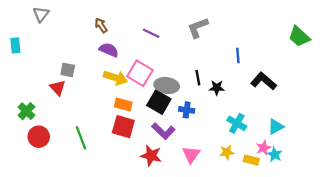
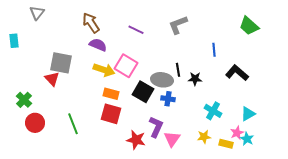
brown arrow: (101, 25) -> (91, 23), size x1.5
green trapezoid: (299, 37) -> (249, 26), moved
gray square: (68, 70) -> (61, 63), size x1.6
gray ellipse: (167, 85) -> (162, 80), moved
purple L-shape: (163, 131) -> (156, 127), moved, turned -110

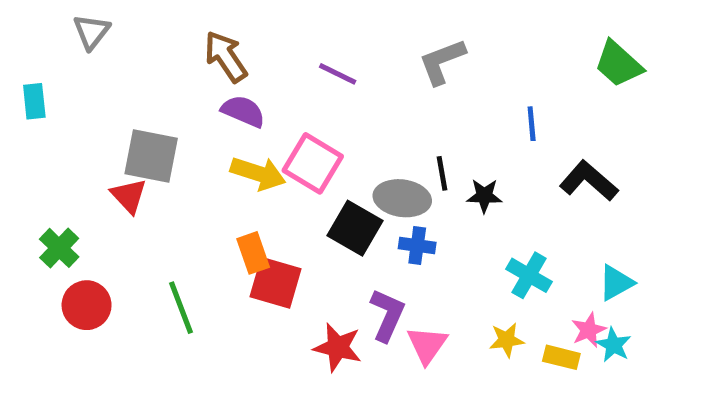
orange rectangle: (111, 94) -> (253, 253), moved, turned 56

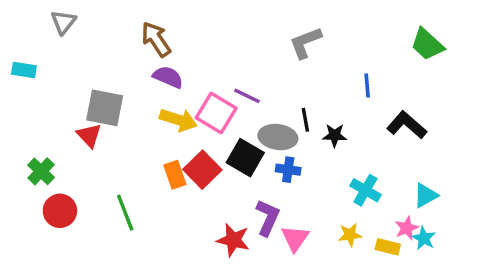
purple line: (338, 74) -> (247, 96), moved
cyan rectangle: (34, 101) -> (24, 70), turned -75
red square: (275, 283) -> (202, 170), moved, turned 30

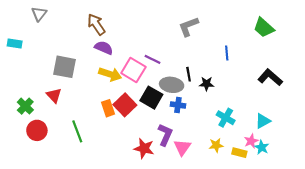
black L-shape: (407, 125) -> (270, 77), moved
red triangle: (89, 135) -> (54, 95), moved

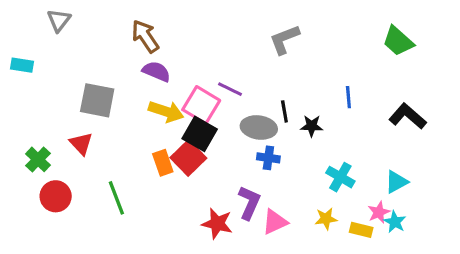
blue line: (227, 53) -> (348, 97), moved
black square: (151, 98) -> (200, 134), moved
pink triangle: (182, 147) -> (275, 222), turned 30

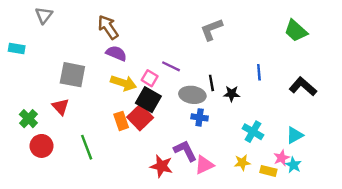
pink square: (201, 105) -> (150, 78), size x0.6
purple L-shape: (249, 203) -> (185, 151), turned -50

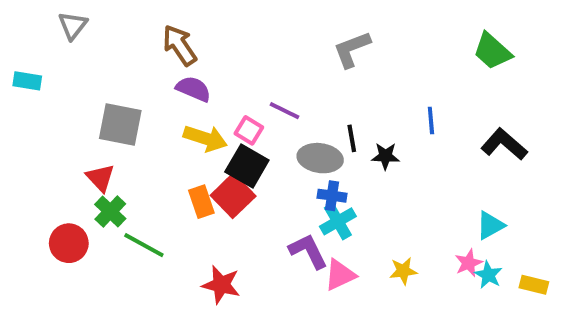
green cross: (28, 119) -> (110, 212), moved
cyan cross: (253, 132) -> (338, 221), moved, turned 30
green line: (87, 147) -> (144, 245), turned -40
red star: (161, 166) -> (221, 285), moved
yellow rectangle: (268, 171) -> (534, 285), moved

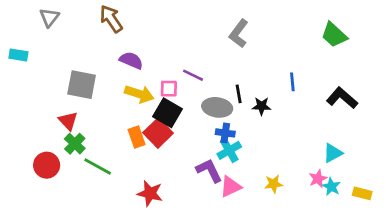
brown arrow: (180, 45) -> (111, 19), moved
gray L-shape: (352, 49) -> (239, 34), turned -32
pink square: (249, 130) -> (169, 89), turned -30

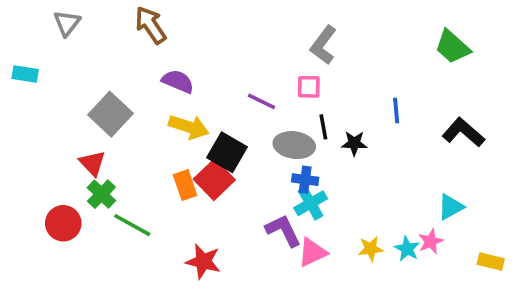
gray square: (82, 85) -> (111, 114), turned 32
pink square: (169, 89) -> (309, 87), moved
cyan star: (331, 187) -> (407, 249), moved

